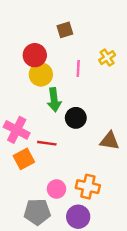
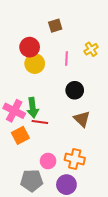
green arrow: (54, 100) -> (33, 108), moved
black circle: (76, 118) -> (75, 90), moved
brown triangle: (110, 141) -> (82, 119), moved, turned 36

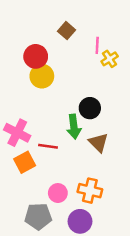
brown square: (55, 26) -> (66, 31), turned -32
pink line: (66, 58) -> (97, 45), moved
green arrow: (33, 108) -> (74, 127), moved

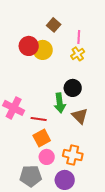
yellow cross: (110, 59) -> (78, 54), moved
yellow circle: (42, 76) -> (43, 50), moved
orange square: (25, 162) -> (42, 138), moved

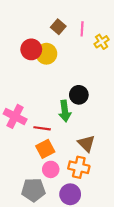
pink line: (79, 37) -> (82, 29), moved
yellow cross: (78, 54) -> (102, 42), moved
brown triangle: (80, 116) -> (86, 143), moved

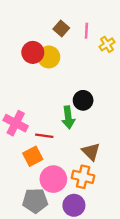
orange square: (45, 149) -> (33, 156), moved
pink circle: (51, 169) -> (53, 179), size x1.5

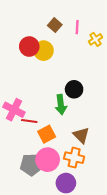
red line: (44, 136) -> (29, 121), moved
orange square: (33, 156) -> (47, 134), moved
gray pentagon: (35, 201) -> (31, 165), moved

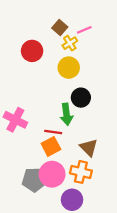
pink line: (77, 27) -> (84, 30), turned 64
yellow cross: (95, 39) -> (70, 43), moved
yellow circle: (43, 51) -> (69, 68), moved
red line: (29, 121) -> (53, 132), moved

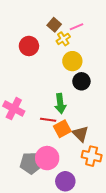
yellow circle: (69, 68) -> (72, 61), moved
black circle: (81, 98) -> (81, 81), moved
orange square: (51, 146) -> (62, 129), moved
orange cross: (81, 172) -> (92, 156), moved

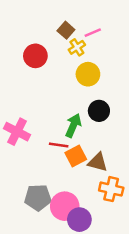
black circle: (81, 81) -> (99, 111), moved
green arrow: (60, 104) -> (73, 126), turned -150
brown triangle: (80, 134) -> (98, 162), turned -30
pink circle: (47, 158) -> (65, 206), moved

